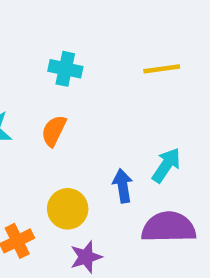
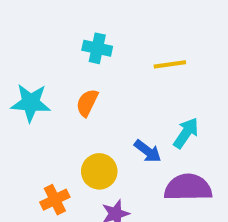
yellow line: (162, 69) -> (170, 64), moved
blue arrow: (123, 186) -> (148, 151), turned 136

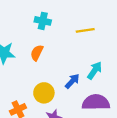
blue arrow: (148, 151) -> (72, 81), turned -84

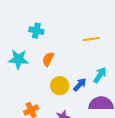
cyan cross: (43, 21) -> (36, 31), moved
yellow circle: (44, 93) -> (60, 86), moved

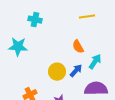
yellow line: (91, 39) -> (87, 17), moved
orange semicircle: (48, 59) -> (78, 47), moved, turned -56

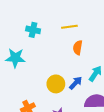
yellow line: (87, 17) -> (69, 27), moved
orange semicircle: (78, 47) -> (78, 48), moved, turned 40

